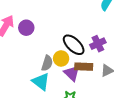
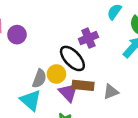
purple cross: (98, 44) -> (88, 38), moved

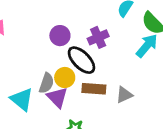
purple circle: (17, 35) -> (60, 36), moved
purple triangle: (68, 92) -> (57, 97), moved
cyan triangle: (31, 100) -> (22, 99), moved

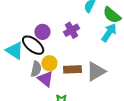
black ellipse: (81, 60) -> (33, 45), moved
gray triangle: (124, 95) -> (96, 71), size x1.5
cyan triangle: (22, 99) -> (15, 51), moved

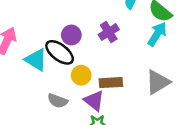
gray semicircle: (36, 69) -> (58, 101), moved, turned 98
gray triangle: (96, 71) -> (158, 82), moved
purple triangle: (45, 79) -> (94, 101), moved

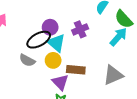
black ellipse: (60, 52) -> (39, 40), turned -75
cyan triangle: (36, 60) -> (56, 43), moved
gray semicircle: (58, 101) -> (27, 60), moved

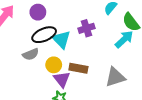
purple circle: (50, 27) -> (38, 12), moved
gray semicircle: (27, 60) -> (31, 54), turned -56
yellow circle: (53, 60) -> (54, 65), moved

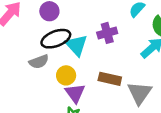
brown rectangle: (78, 68) -> (110, 79), moved
gray triangle: (115, 77) -> (140, 93), turned -40

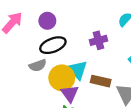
cyan triangle: (76, 45) -> (77, 70), moved
yellow circle: (66, 75) -> (62, 78), size x1.5

